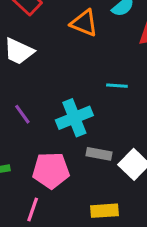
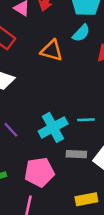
cyan line: (117, 86) -> (86, 120), moved

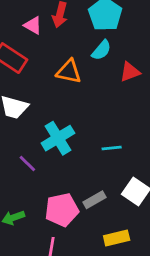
cyan cross: (53, 127) -> (58, 138), moved
gray rectangle: (76, 154) -> (94, 200), moved, turned -30

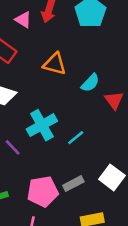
cyan semicircle: (101, 50) -> (90, 83), moved
red triangle: (130, 72) -> (114, 100), moved, turned -48
cyan line: (112, 148) -> (76, 138), moved, turned -36

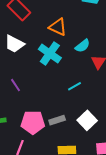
cyan cross: (42, 125) -> (50, 53), moved, turned -35
cyan line: (76, 138) -> (75, 86), moved

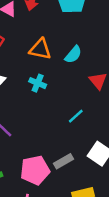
cyan semicircle: (82, 46) -> (73, 55), moved
cyan cross: (50, 53) -> (38, 83), size x0.6

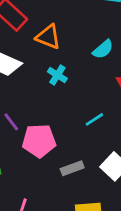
orange triangle: (40, 49) -> (48, 37), moved
pink pentagon: (35, 170) -> (39, 141), moved

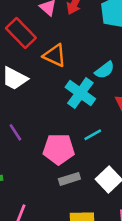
cyan cross: (57, 75) -> (80, 93), moved, size x1.6
pink pentagon: (39, 141) -> (59, 149), moved

